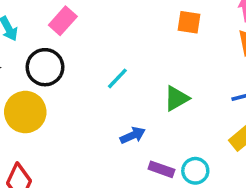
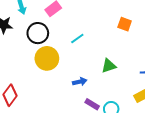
cyan line: (117, 78) -> (77, 38), moved
yellow circle: (25, 112) -> (47, 58), moved

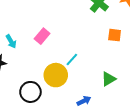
black circle: (38, 33) -> (30, 92), moved
yellow circle: (47, 58) -> (56, 75), moved

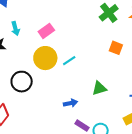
yellow circle: (56, 75) -> (45, 58), moved

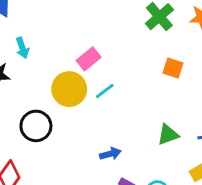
pink rectangle: (46, 31) -> (89, 59), moved
green triangle: (99, 88) -> (168, 135), moved

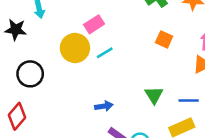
black circle: (36, 126) -> (30, 74), moved
green triangle: (168, 135) -> (154, 95), turned -48

